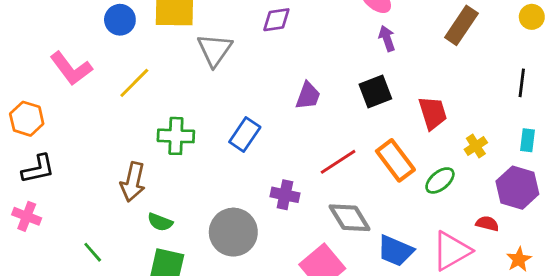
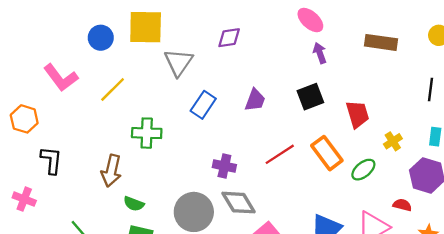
brown rectangle: (461, 25) -> (381, 42), turned 64
blue rectangle: (245, 135) -> (203, 105), moved
black L-shape: (38, 169) -> (51, 160), moved, turned -72
purple cross: (285, 195) -> (224, 166), moved
gray diamond: (350, 218) -> (239, 203), moved

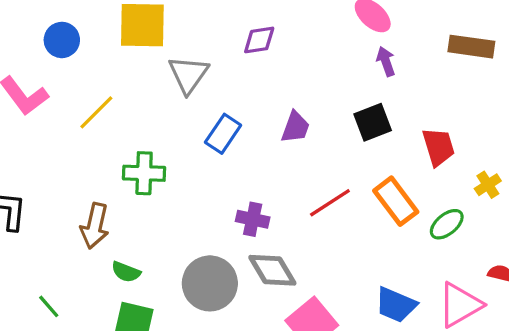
blue circle: (101, 38) -> (62, 40), moved

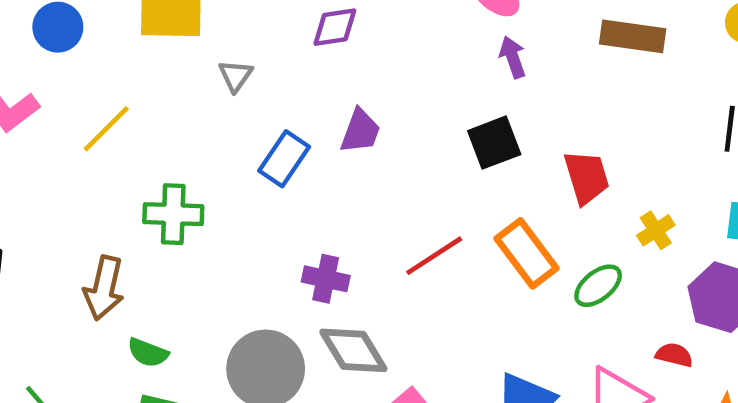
gray triangle: (188, 75) -> (236, 76), size x0.6
purple trapezoid: (295, 127) -> (360, 131), moved

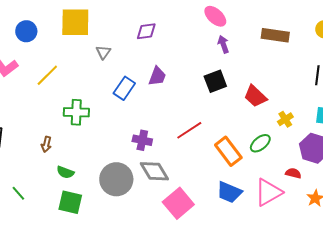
red trapezoid: (587, 177) -> (255, 96), turned 150
orange rectangle: (526, 253) -> (228, 151), moved
brown arrow: (104, 288) -> (46, 144), size x0.6

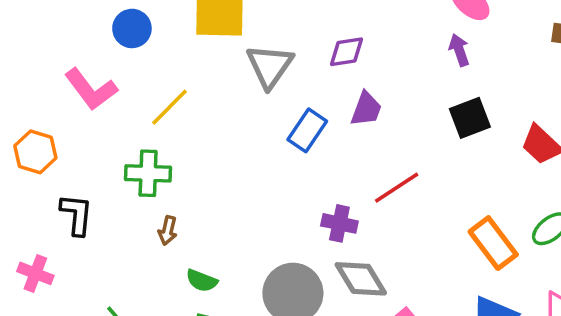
purple diamond: (146, 31) -> (347, 52), moved
purple arrow: (223, 44) -> (459, 50), moved
gray triangle: (103, 52) -> (270, 66), size x1.8
green cross: (76, 112) -> (148, 173), moved
red line: (189, 130) -> (397, 188), moved

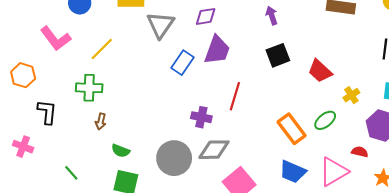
purple trapezoid: (366, 109) -> (217, 50), size x1.4
red line: (397, 188) -> (235, 96), turned -40
gray diamond: (361, 279) -> (214, 150), turned -60

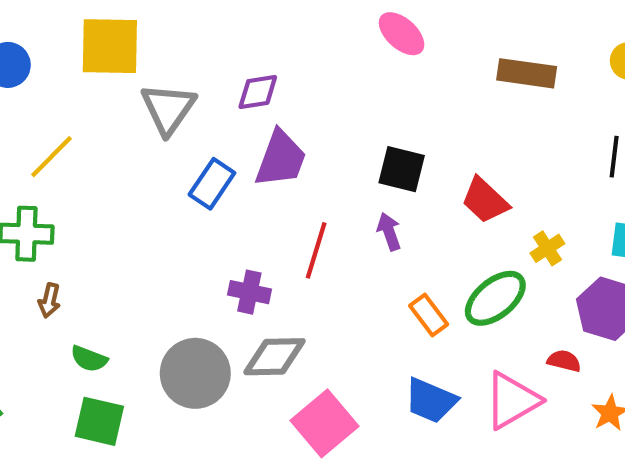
purple arrow: (272, 15) -> (389, 232), moved
black square: (278, 55) -> (402, 169), turned 35
green ellipse: (325, 120) -> (495, 298), size x1.4
orange rectangle: (292, 129) -> (429, 315), size x0.7

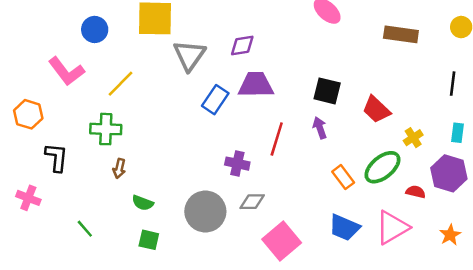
purple trapezoid: (281, 159) -> (256, 85), turned -111
gray diamond: (274, 357) -> (252, 202), size x0.7
red semicircle: (564, 361) -> (416, 192), moved
green square: (99, 421) -> (149, 240), size x0.7

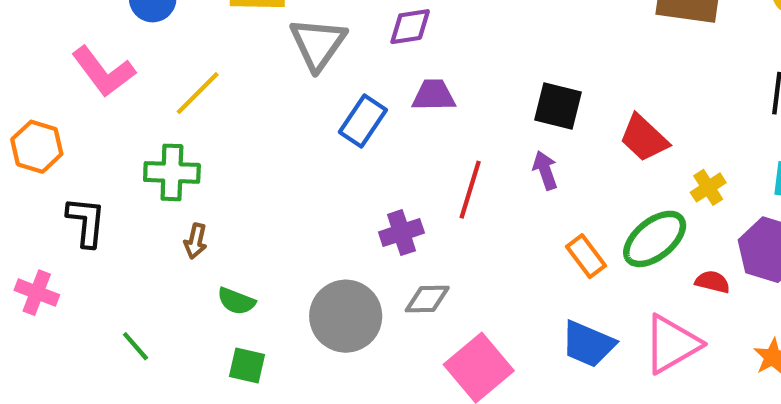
purple trapezoid: (256, 85) -> (434, 95), size x0.7
purple cross: (237, 164) -> (401, 233), turned -30

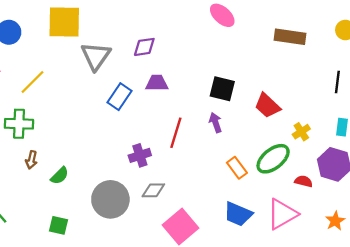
green semicircle: (236, 301) -> (60, 176), moved, turned -66

